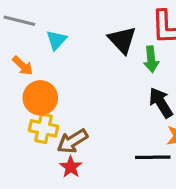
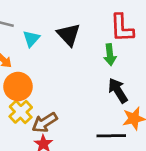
black triangle: (122, 40) -> (69, 35), moved
yellow cross: (43, 128) -> (21, 112), turned 35

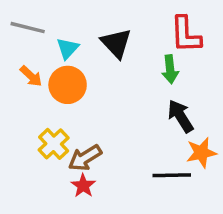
orange circle: (18, 87) -> (68, 85), moved

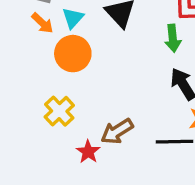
orange arrow: (31, 76) -> (42, 23), moved
brown arrow: (85, 158) -> (117, 131), moved

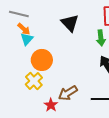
cyan triangle: (73, 18) -> (27, 39), moved
orange circle: (73, 54) -> (42, 60), moved

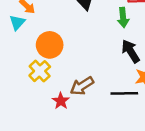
cyan triangle: (27, 39) -> (17, 22), moved

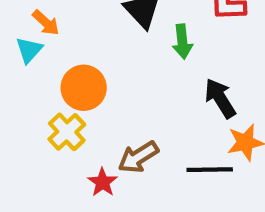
green arrow: (123, 18) -> (182, 42), moved

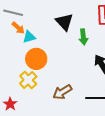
cyan triangle: (29, 50) -> (29, 37), moved, turned 32
red star: (103, 182) -> (10, 104), moved

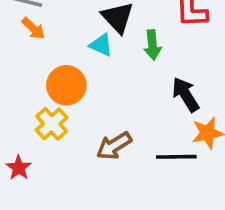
cyan triangle: (29, 37) -> (101, 45), moved, turned 40

